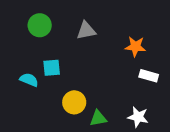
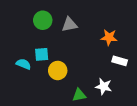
green circle: (40, 25) -> (43, 20), moved
yellow circle: (74, 102) -> (58, 70), moved
white star: (138, 117) -> (104, 87), moved

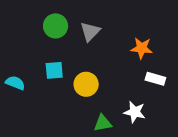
gray triangle: (69, 25) -> (90, 32), turned -35
cyan semicircle: (23, 64) -> (15, 83), moved
yellow circle: (58, 70) -> (86, 84), moved

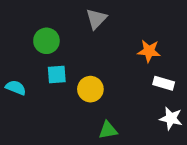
green circle: (56, 26) -> (46, 41), moved
gray triangle: (90, 32) -> (96, 19), moved
white star: (135, 112) -> (171, 118), moved

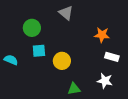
gray triangle: (96, 19) -> (66, 13), turned -35
white star: (171, 118) -> (105, 81), moved

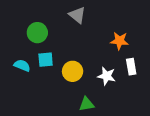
white rectangle: (112, 57) -> (131, 67), turned 64
cyan semicircle: (11, 60) -> (22, 65), moved
white star: (105, 81) -> (107, 76), moved

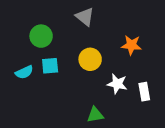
cyan semicircle: (22, 65) -> (24, 72), turned 133
white rectangle: (131, 67) -> (144, 92), moved
yellow circle: (73, 71) -> (90, 59), moved

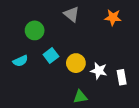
orange star: (131, 45) -> (113, 17), moved
yellow circle: (90, 59) -> (76, 63), moved
cyan square: (50, 66) -> (51, 55), moved, turned -32

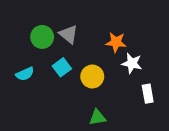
gray triangle: (72, 14) -> (69, 34), moved
orange star: (113, 17) -> (116, 42), moved
white star: (99, 71) -> (132, 63), moved

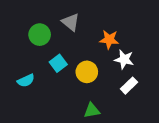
gray triangle: (69, 34) -> (71, 22), moved
cyan semicircle: (25, 74) -> (26, 81), moved
white rectangle: (148, 94) -> (129, 86), moved, turned 56

